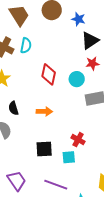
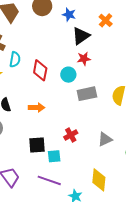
cyan semicircle: (26, 46) -> (15, 60), moved
red cross: (78, 140) -> (71, 135), turned 32
cyan square: (69, 157) -> (54, 156), moved

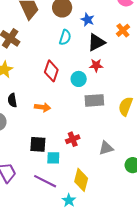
cyan semicircle: (15, 60) -> (65, 37), moved
yellow diamond: (99, 180) -> (81, 180), moved

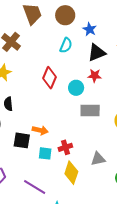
orange arrow: (43, 107) -> (40, 130), moved
black square: (38, 144) -> (22, 140), moved
cyan square: (53, 158) -> (45, 153), moved
yellow diamond: (81, 180) -> (71, 173), moved

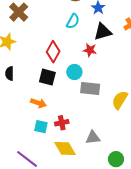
red star: (95, 76) -> (90, 50), moved
cyan circle: (76, 88) -> (74, 72), moved
black square: (22, 140) -> (47, 77), moved
yellow diamond: (71, 173) -> (65, 148), turned -55

